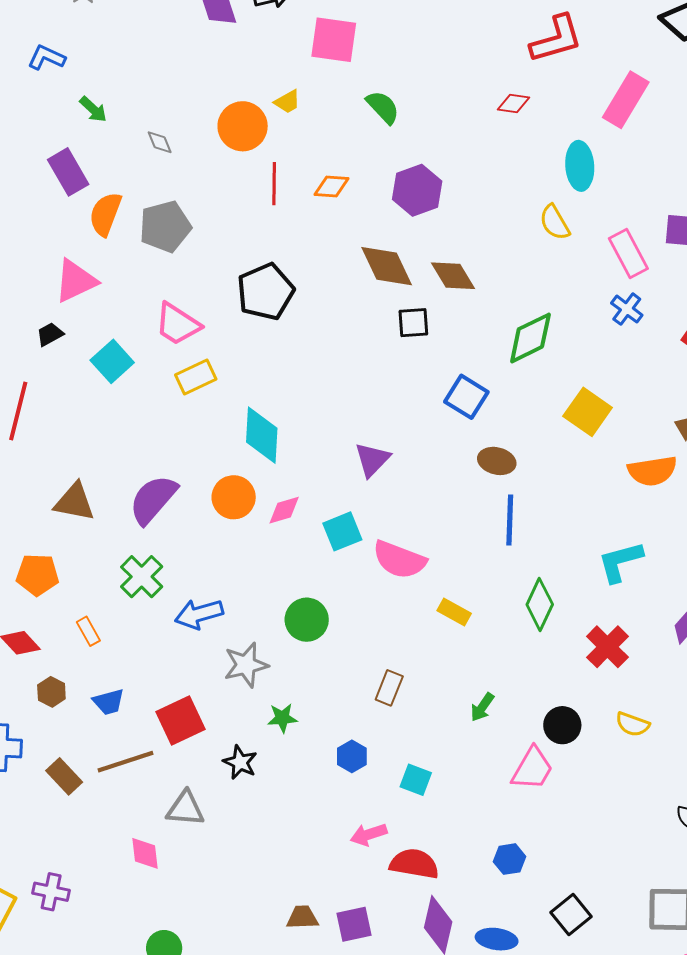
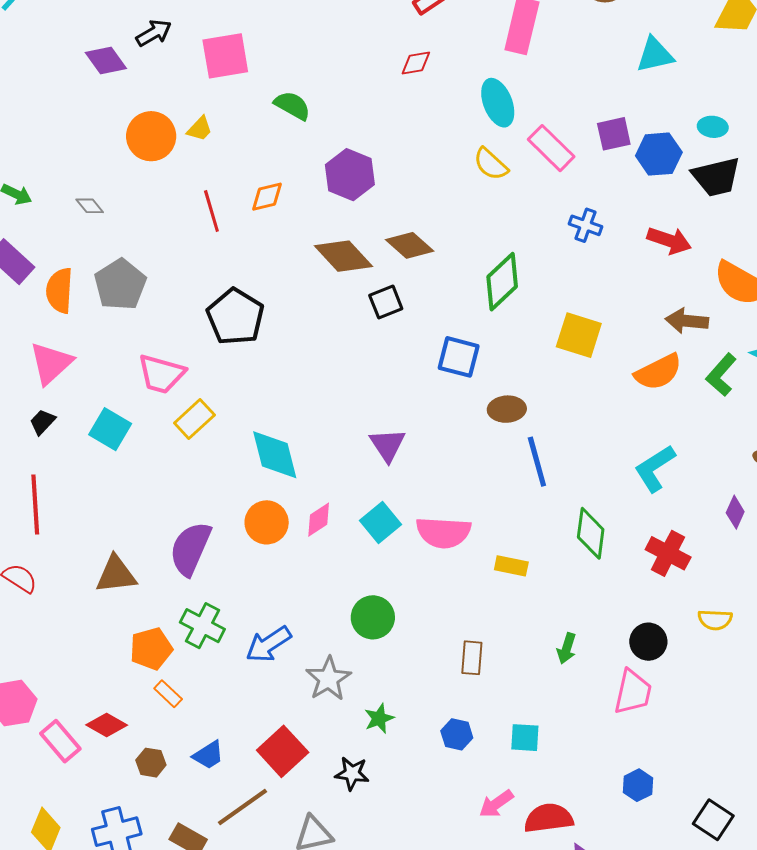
orange circle: (243, 126) -> (151, 136), moved
pink rectangle: (628, 254) -> (551, 148), moved
orange pentagon: (37, 575) -> (151, 649), moved

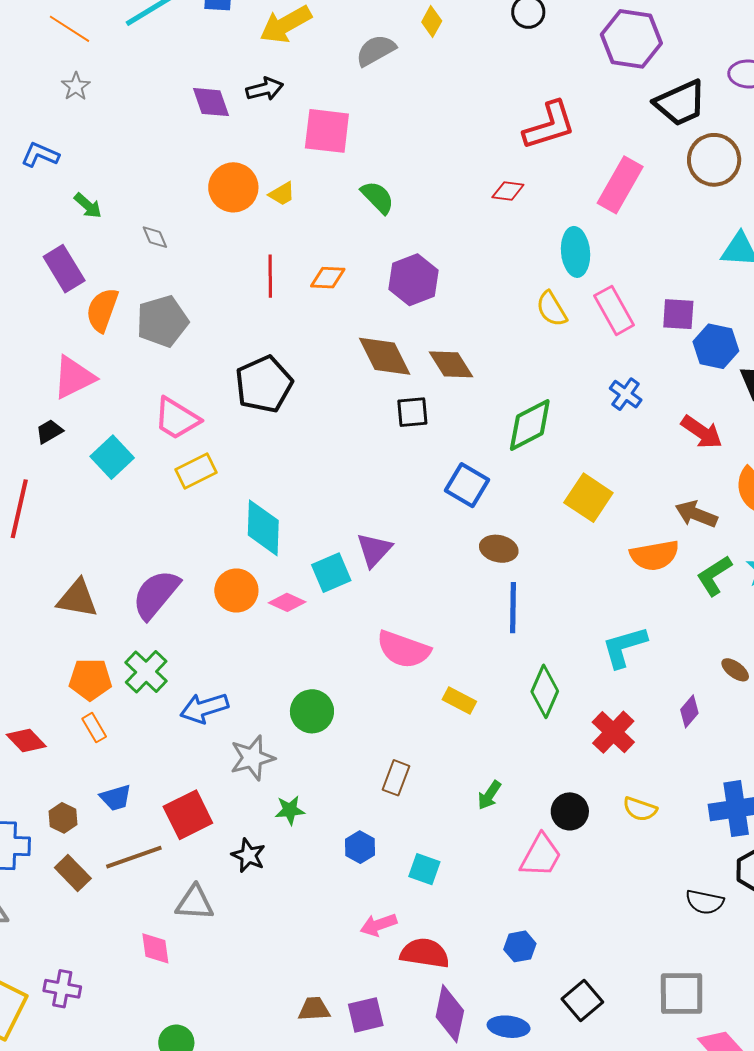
pink diamond: (319, 520) -> (287, 602), turned 42
cyan square: (381, 523) -> (331, 573), moved
brown hexagon: (151, 763) -> (63, 818), moved

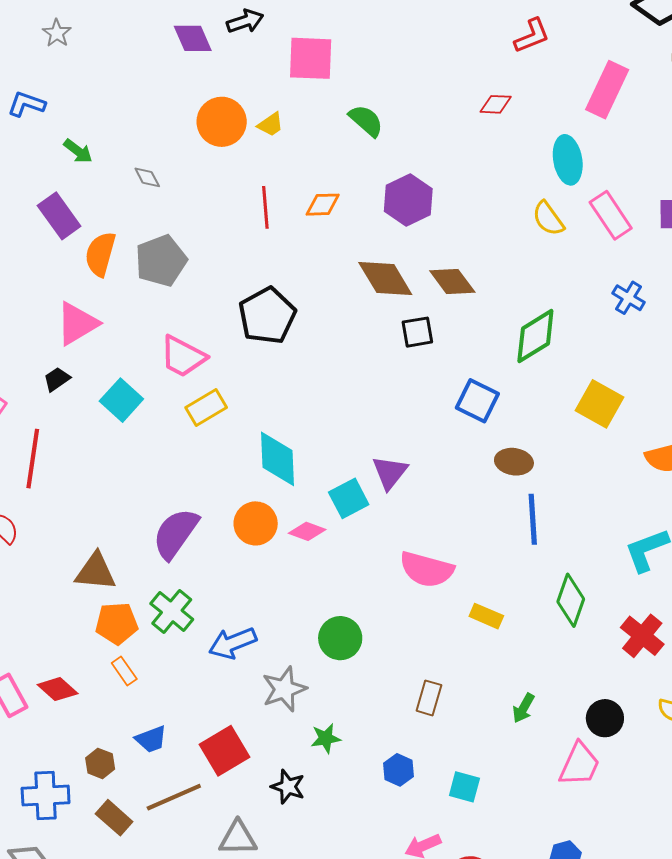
red L-shape: (549, 125) -> (532, 36), size x0.7
brown triangle: (77, 599) -> (96, 572), moved

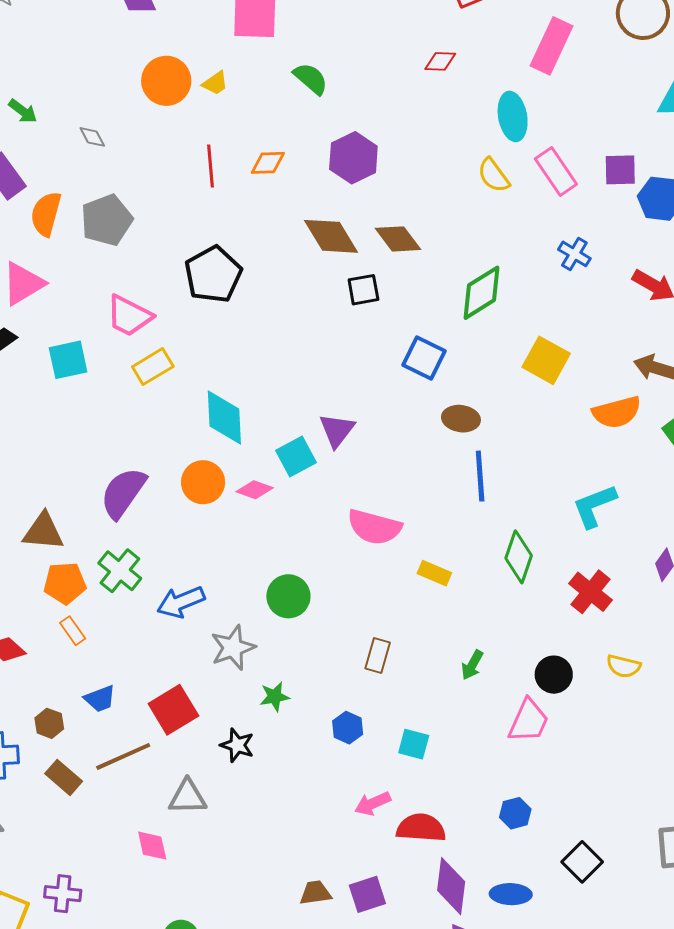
cyan square: (121, 400) -> (68, 360), turned 36

